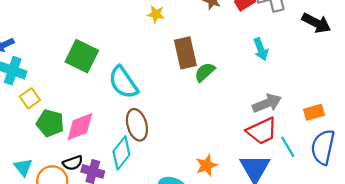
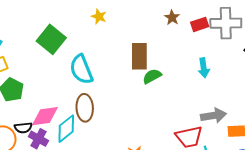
yellow star: (156, 14) -> (99, 17), moved
gray arrow: (267, 103) -> (213, 116), moved
pink diamond: (80, 127) -> (45, 116), moved

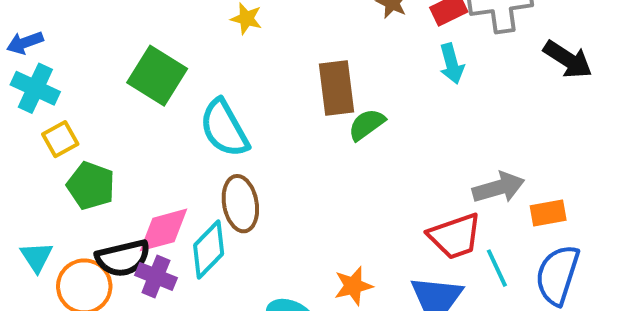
cyan arrow: (204, 68) -> (452, 64), moved
black semicircle: (23, 128) -> (123, 258), size x1.5

